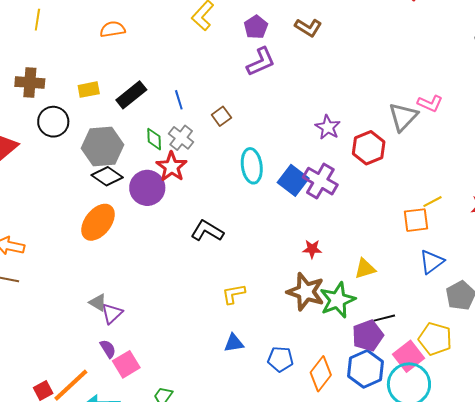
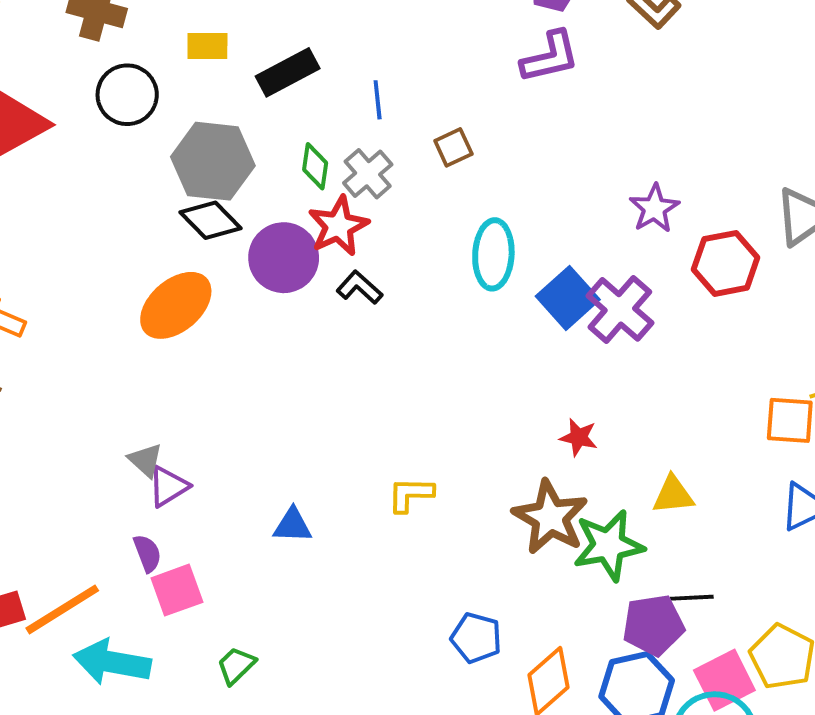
black L-shape: (207, 231) -> (359, 288), moved, size x0.7
blue triangle: (234, 343) -> (293, 525), moved

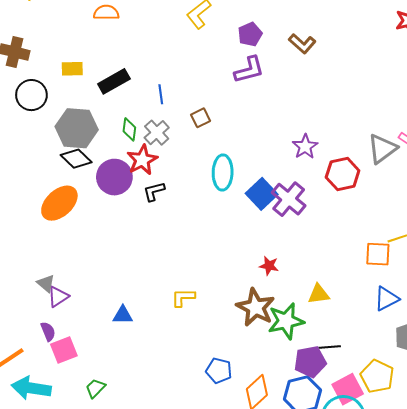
black L-shape: (359, 288) -> (154, 191), turned -55

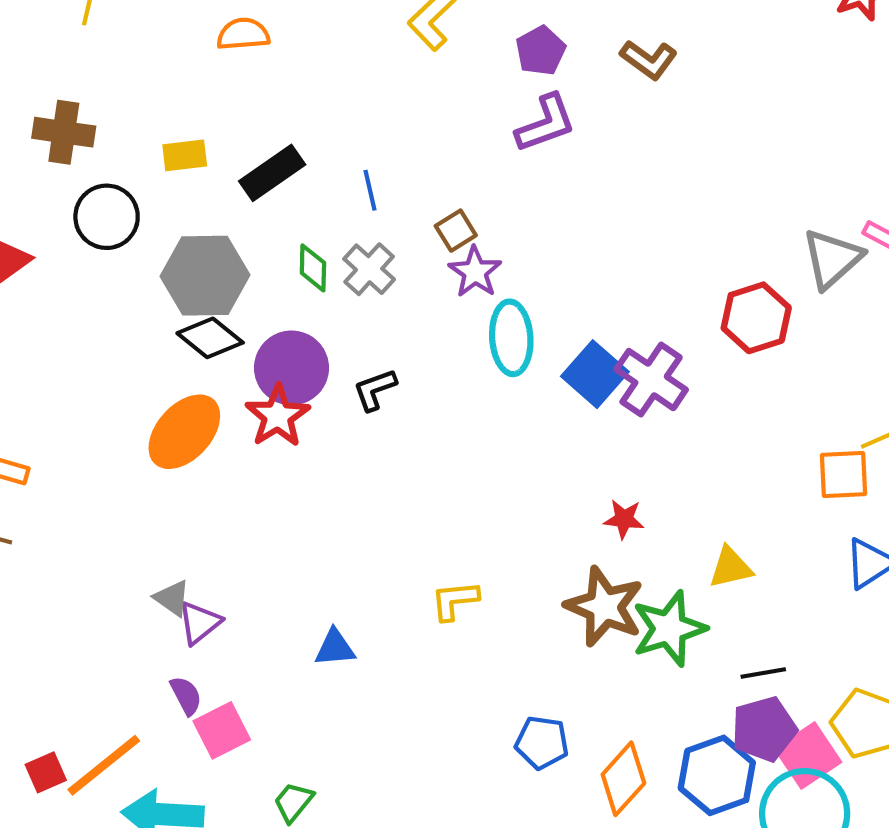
purple star: (305, 147) -> (475, 272), moved
red star: (142, 160) -> (278, 416), moved
purple pentagon: (310, 362) -> (764, 729), moved

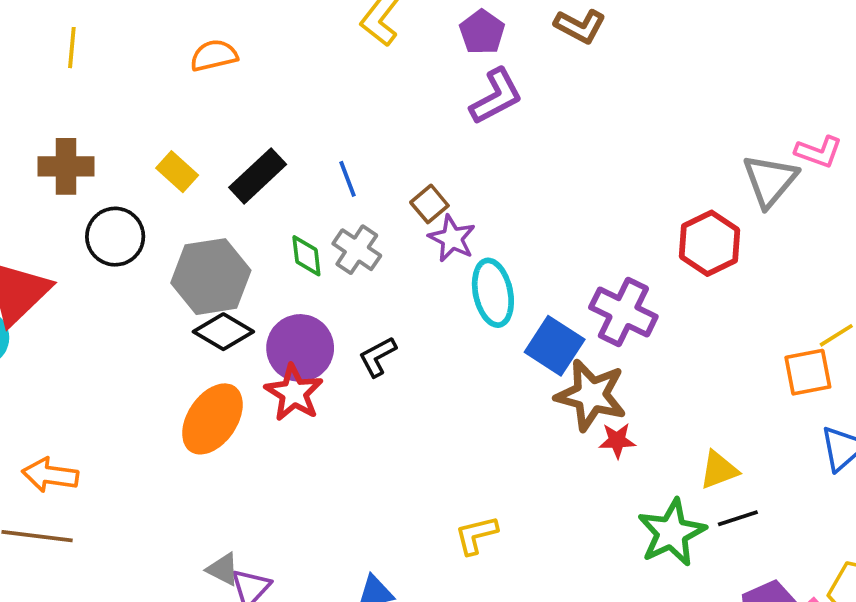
yellow rectangle: (185, 155) -> (177, 172), turned 57
blue square: (595, 374) -> (555, 346), moved
brown star: (604, 607) -> (591, 395), moved
black line: (763, 673) -> (738, 518), moved

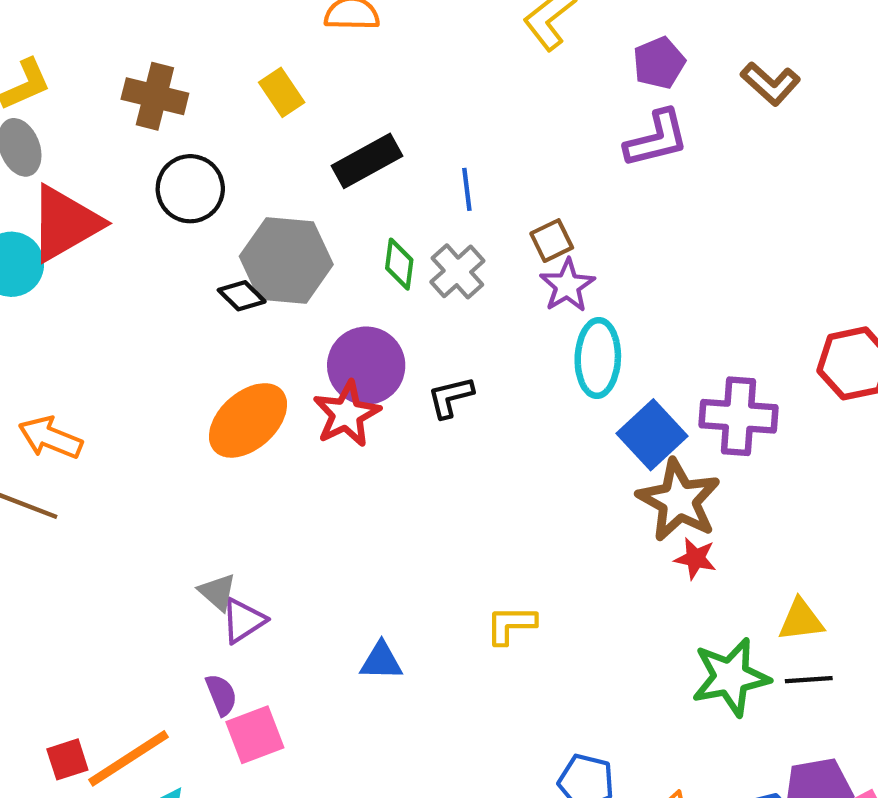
yellow rectangle: (177, 172) -> (282, 92), moved
purple cross: (623, 312) -> (739, 416), turned -36
black diamond: (223, 332) -> (242, 296), moved, size x0.7

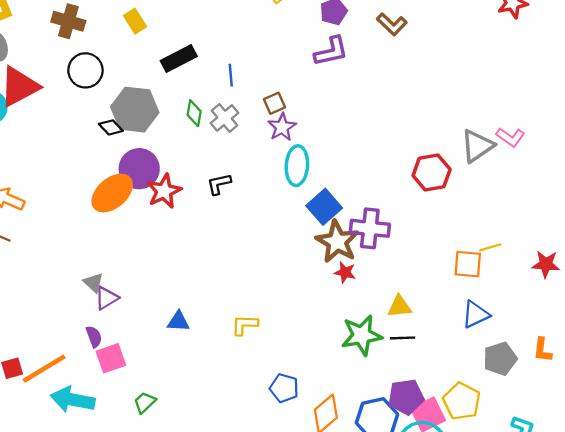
purple circle: (366, 366) -> (139, 169), moved
purple cross: (739, 416) -> (370, 228), moved
yellow L-shape: (511, 625) -> (245, 325), moved

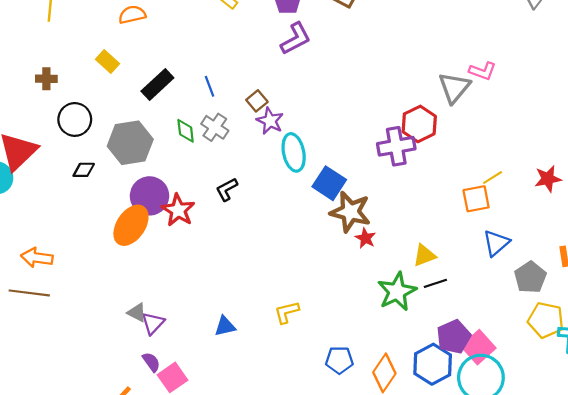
brown cross: (68, 21) -> (46, 79), size x0.7
black diamond: (111, 127) -> (84, 170), moved, turned -30
purple cross: (370, 228) -> (396, 146), moved
red star: (345, 272) -> (365, 238), turned 30
yellow pentagon: (462, 401) -> (546, 320), moved

